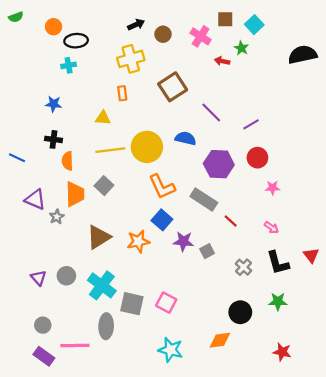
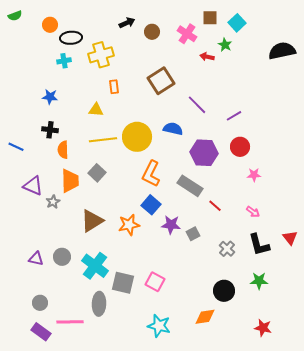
yellow cross: (131, 59) -> (101, 55), moved
orange L-shape: (162, 187) -> (151, 174), turned 52
purple triangle: (38, 278) -> (36, 259), turned -35

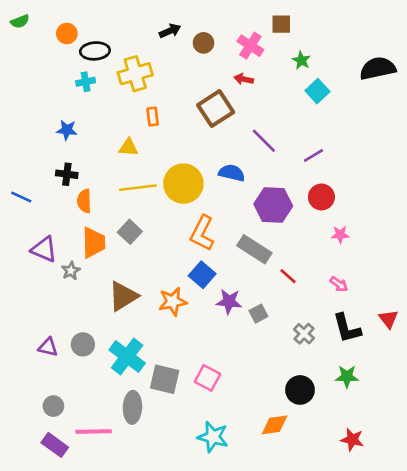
cyan square: (237, 23) -> (317, 91), moved
red arrow: (207, 57) -> (244, 79), moved

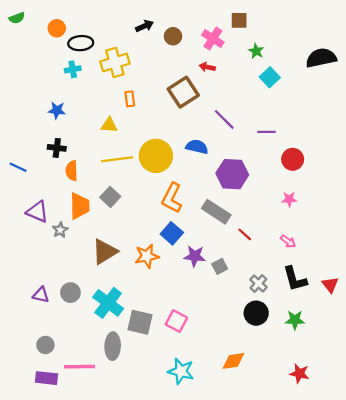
purple line: (313, 155) -> (266, 132), turned 30
red circle: (321, 197) -> (293, 159), moved
red triangle: (388, 319) -> (330, 285), moved
black circle: (300, 390) -> (256, 313), moved
purple rectangle: (55, 445) -> (47, 378), turned -30

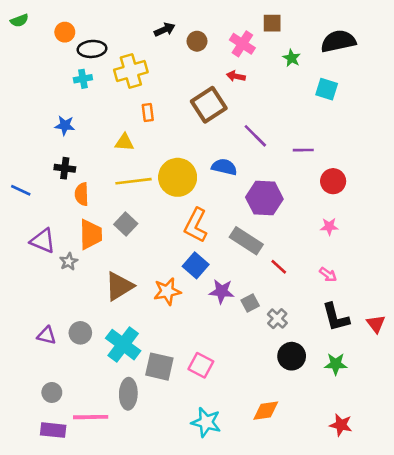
black semicircle: (321, 58) -> (338, 41), moved
cyan square: (270, 77) -> (327, 89), moved, turned -30
gray cross: (258, 283) -> (277, 319), moved

